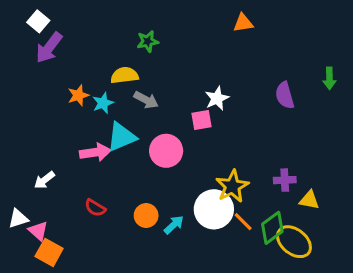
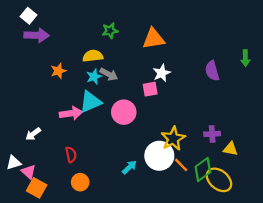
orange triangle: (243, 23) -> (154, 39), moved, size x1.5
purple arrow: (49, 48) -> (37, 35), turned -125
cyan star: (103, 103) -> (94, 77), moved
red semicircle: (95, 208) -> (71, 155), turned -133
orange circle: (146, 215) -> (80, 182), moved

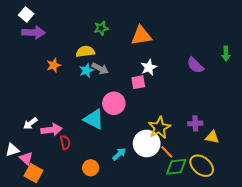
purple semicircle: (212, 71) -> (195, 65), turned -30
cyan triangle: (90, 102) -> (94, 119), moved, turned 50
pink arrow: (71, 113) -> (51, 130), moved
green diamond: (203, 170) -> (176, 167), moved, turned 30
orange circle: (80, 182) -> (91, 168), moved

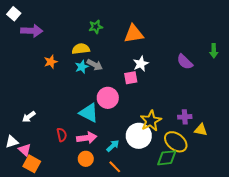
white square: (26, 14) -> (14, 14), moved
pink arrow: (51, 130) -> (87, 138), moved
orange line: (167, 152) -> (115, 167), moved
yellow ellipse: (202, 166) -> (176, 142), moved

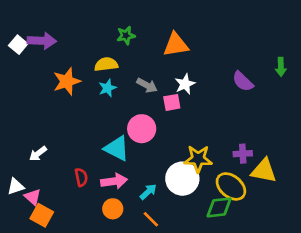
white square: (14, 14) -> (18, 45), moved
orange star: (51, 62) -> (67, 81), size x1.5
gray arrow: (95, 65) -> (147, 85), moved
yellow star: (151, 121) -> (198, 159), turned 30
yellow triangle: (201, 130) -> (264, 171), size x1.5

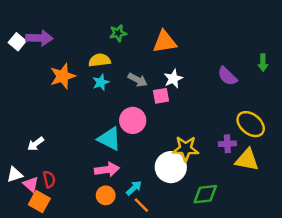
red semicircle: (81, 177) -> (49, 179), moved
yellow ellipse: (231, 186) -> (251, 124), moved
cyan arrow: (148, 192) -> (134, 188), moved

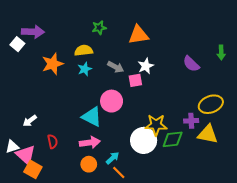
white square: (17, 42) -> (17, 44), moved
yellow ellipse: (251, 124) -> (211, 104), turned -60
red semicircle: (49, 179) -> (53, 141), moved
pink triangle: (31, 184) -> (26, 155), size x1.5
green diamond: (205, 194) -> (173, 139), moved

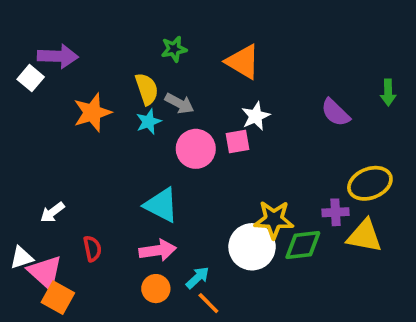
orange triangle: (138, 35) -> (243, 62), turned 40
yellow semicircle: (84, 50) -> (147, 89), turned 78
gray arrow: (116, 67) -> (179, 103), moved
pink circle: (112, 101) -> (196, 149), moved

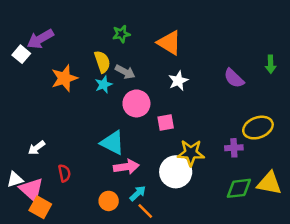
purple arrow: (58, 56) -> (40, 39), turned 148
pink square: (237, 142) -> (166, 122), moved
yellow triangle: (365, 236) -> (269, 183), moved
green diamond: (303, 245) -> (239, 188), moved
pink arrow: (158, 250) -> (126, 167), moved

